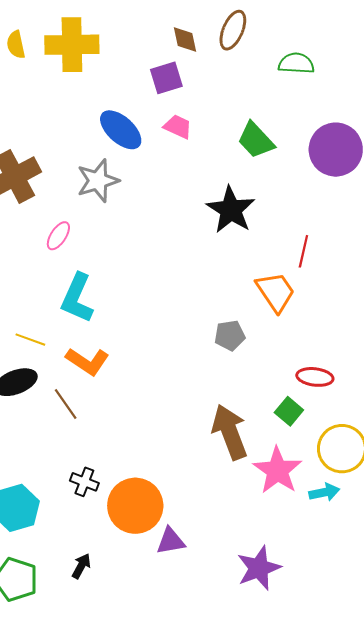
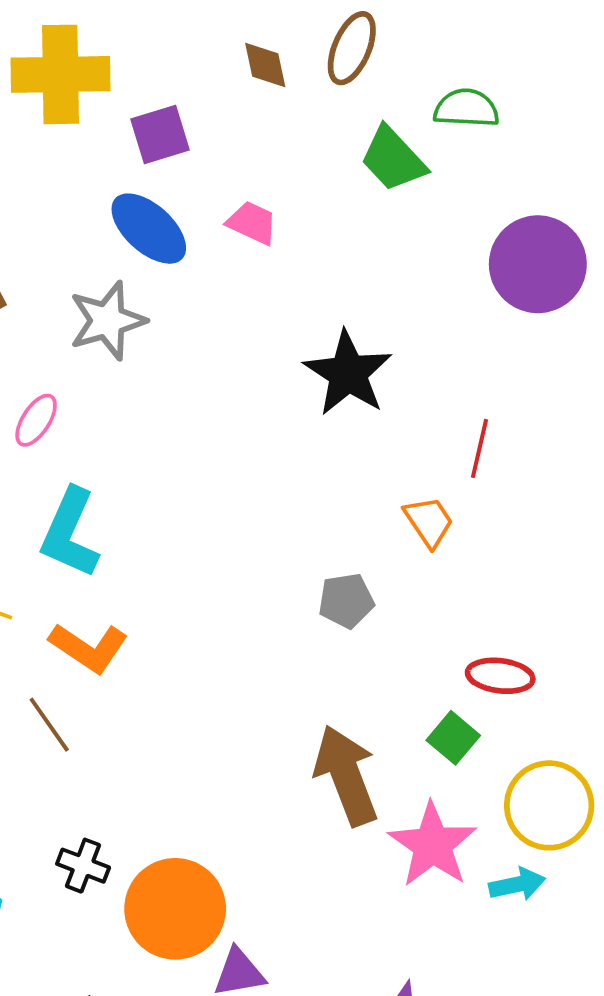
purple square: (166, 78) -> (160, 135), moved
green trapezoid: (256, 140) -> (393, 159), moved
orange trapezoid: (275, 292) -> (429, 522), size x0.7

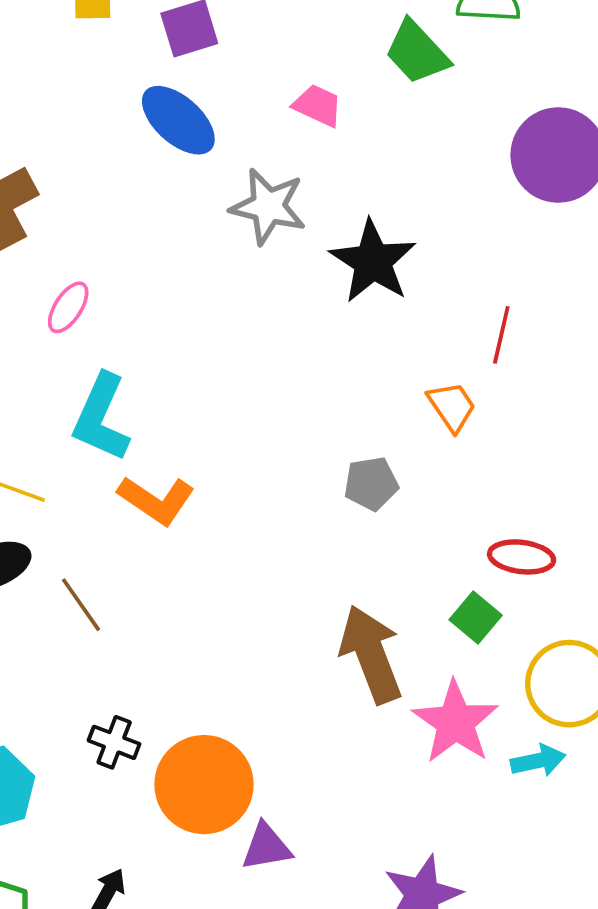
pink trapezoid: (252, 223) -> (318, 105), moved
gray star: (107, 321) -> (268, 206), moved, turned 30
orange L-shape: (89, 648) -> (156, 500), moved

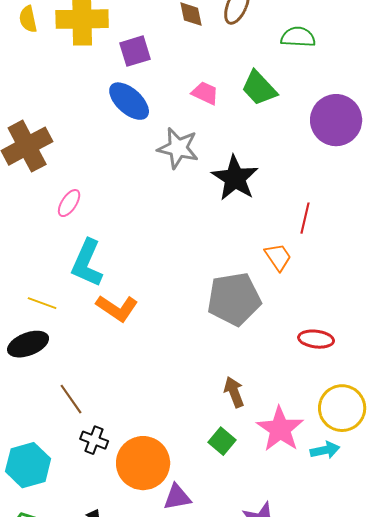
green trapezoid: (417, 52) -> (259, 88), moved
gray pentagon: (371, 484) -> (234, 299), size x1.8
brown line: (81, 605) -> (71, 399), moved
green square: (476, 618) -> (222, 441), moved
brown arrow: (371, 654) -> (234, 392), size x0.6

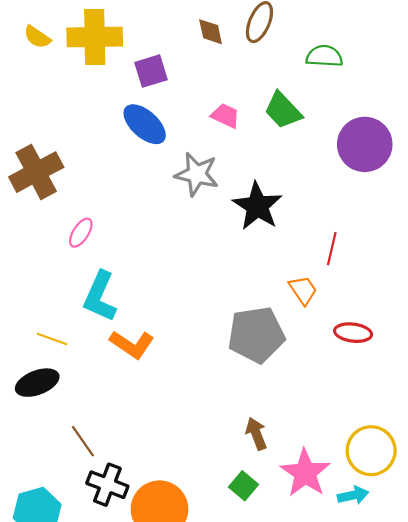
yellow semicircle: (28, 19) -> (37, 37), turned -44
red ellipse: (316, 339) -> (353, 333), moved
black cross: (94, 440) -> (107, 485), size x1.4

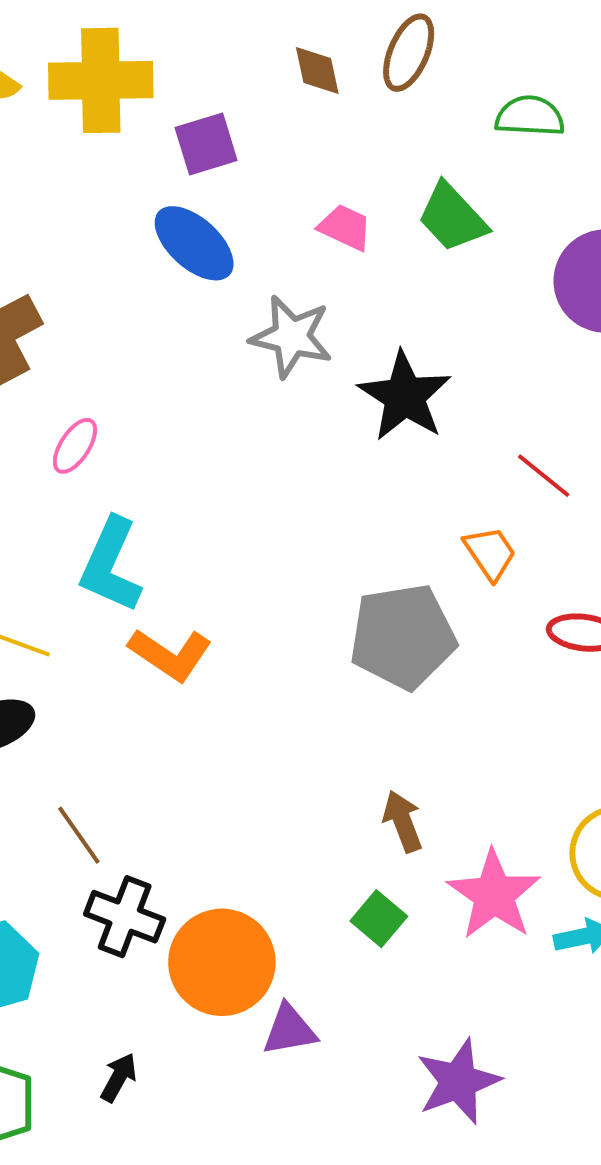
red line: (332, 249) -> (544, 476), turned -64

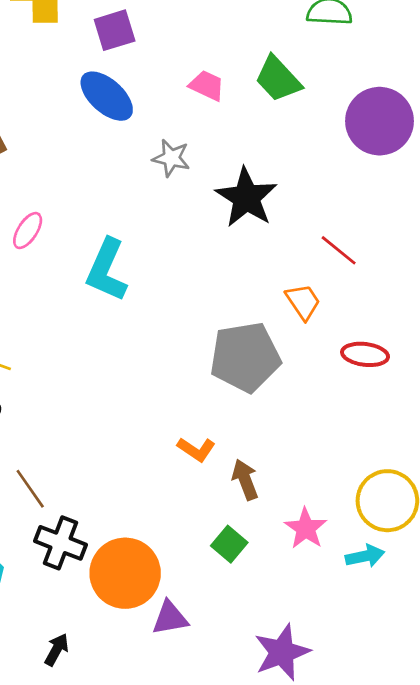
gray star: (291, 337) -> (171, 158), size x0.7
cyan L-shape: (111, 565) -> (107, 270), moved
orange L-shape: (170, 654) -> (196, 449), moved, size x0.7
pink star: (494, 895) -> (306, 528), size x0.7

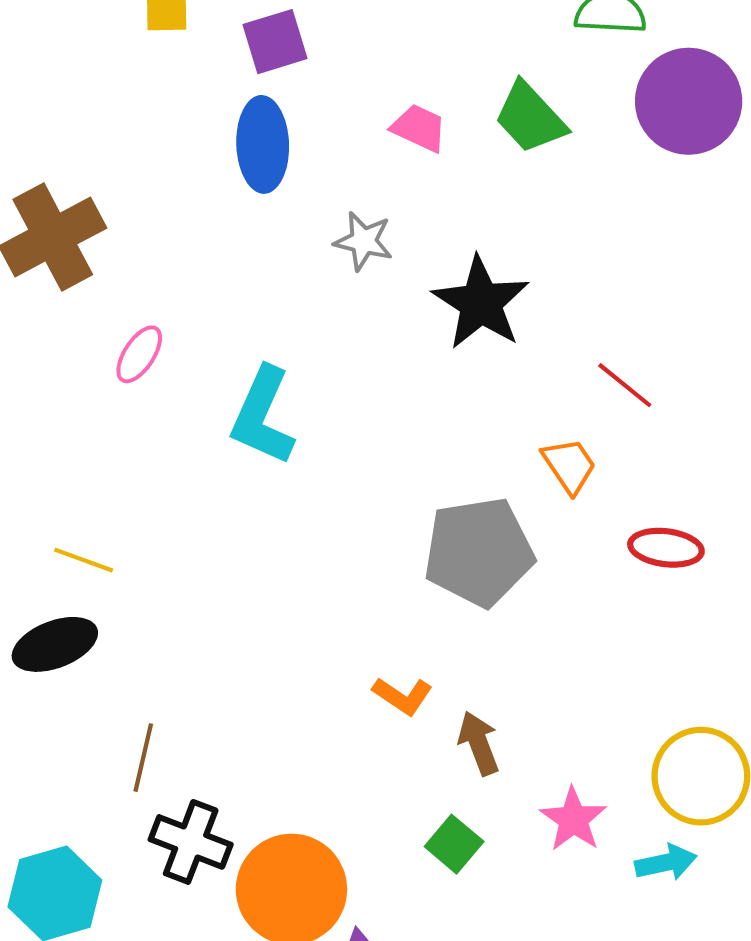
blue ellipse: (107, 96) -> (263, 144), turned 46
purple circle: (379, 121) -> (689, 101), moved
brown line: (30, 489) -> (143, 758), turned 48

